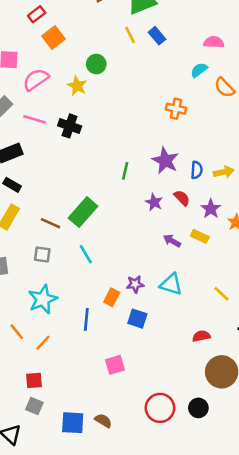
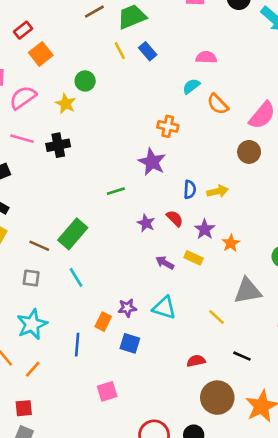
black cross: (70, 126) -> (58, 145), turned -30
purple star: (165, 161) -> (152, 162), moved
green line: (125, 171) -> (116, 191), turned 60

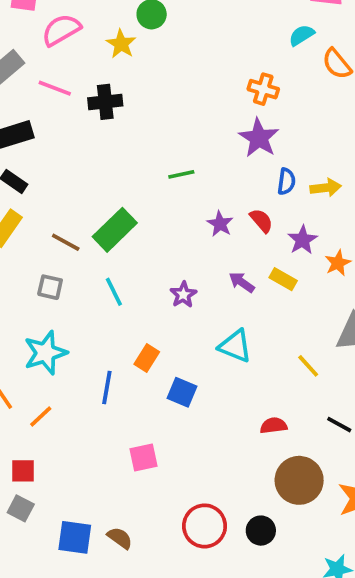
purple star: (152, 162) -> (259, 138), moved
purple star: (127, 308) -> (183, 295), moved, turned -30

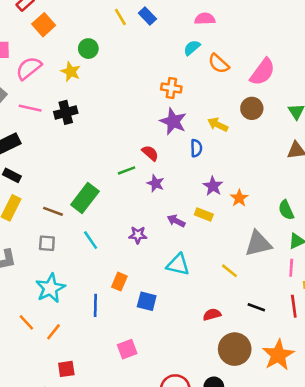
green line: (181, 174) -> (127, 170), moved
yellow arrow: (326, 188) -> (218, 125), moved, turned -138
red semicircle: (261, 221) -> (150, 153), moved
purple star: (183, 295) -> (138, 235), turned -30
red square: (23, 471) -> (66, 369), moved

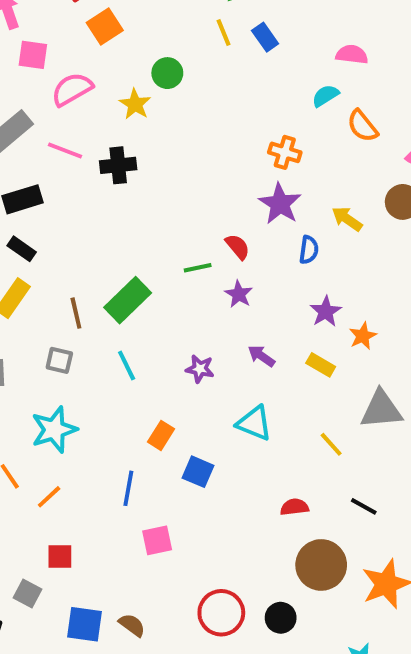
brown line: (53, 211) -> (76, 313), turned 48
yellow rectangle: (204, 215) -> (321, 365), moved
blue line: (95, 305) -> (128, 488), moved

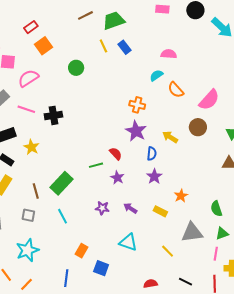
yellow star: (135, 104) -> (31, 147), moved
purple star: (326, 312) -> (154, 176), moved
purple star: (200, 369) -> (102, 208), moved

